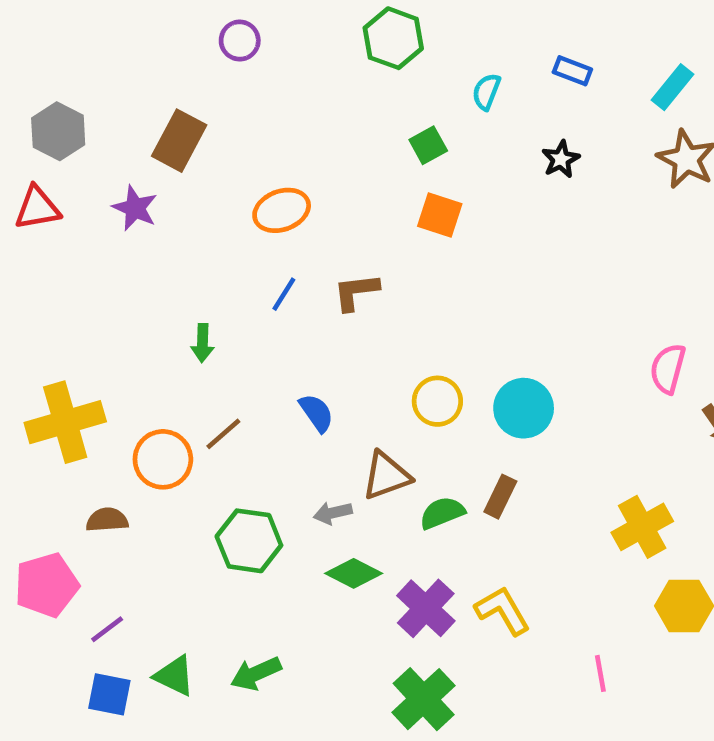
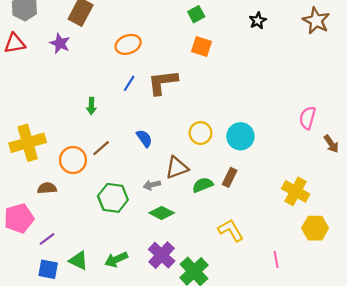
brown L-shape: (356, 292) -> (163, 82), size x1.4
yellow cross: (642, 527) -> (296, 191), turned -32
purple cross: (426, 608) -> (162, 255), moved

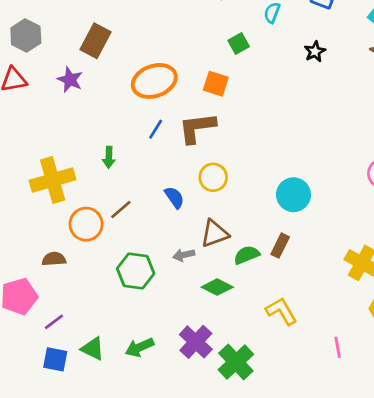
orange ellipse: (128, 44) -> (154, 81), size x1.4
orange square: (202, 47) -> (216, 84), moved
yellow circle: (200, 133) -> (213, 177), moved
yellow cross: (28, 143) -> (53, 180), moved
green diamond: (162, 213) -> (217, 287), moved

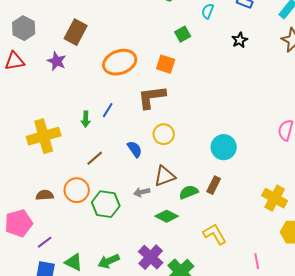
blue line: (156, 129) -> (108, 110), moved
orange circle: (86, 224) -> (77, 190), moved

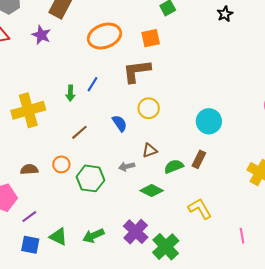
orange square: (166, 64) -> (151, 38), turned -30
brown triangle: (165, 176) -> (150, 150), size x0.7
orange circle: (77, 190) -> (61, 164), size x0.7

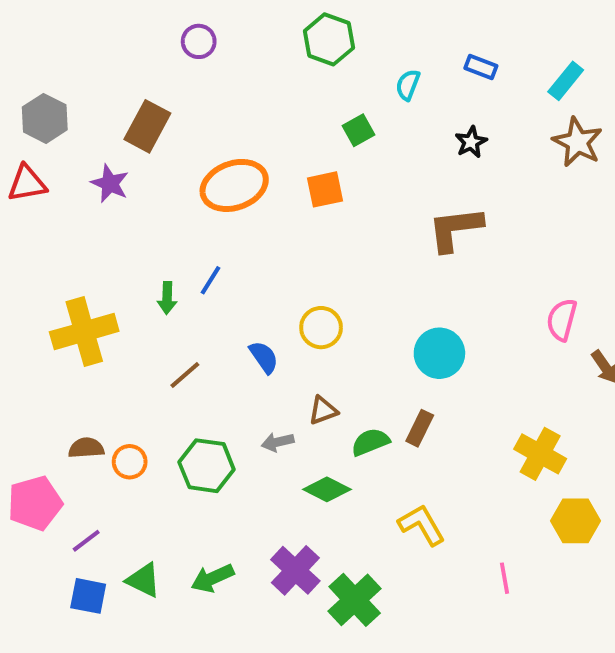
brown L-shape: (137, 71) -> (455, 229), moved
orange circle: (61, 164) -> (130, 462), moved

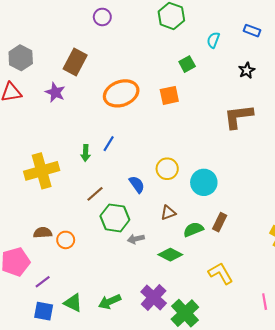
cyan circle: (439, 353) -> (204, 182), moved
gray arrow: (278, 442) -> (136, 239), moved
green hexagon: (207, 466) -> (115, 218), moved

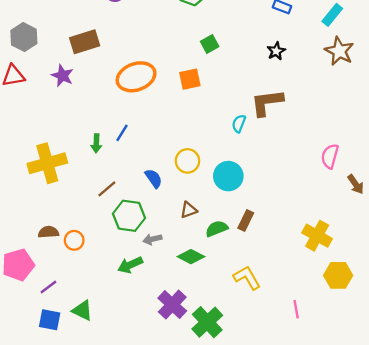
cyan semicircle: (213, 40) -> (239, 124), moved
brown rectangle: (75, 62) -> (85, 42), turned 45
green arrow: (110, 302) -> (130, 265), moved

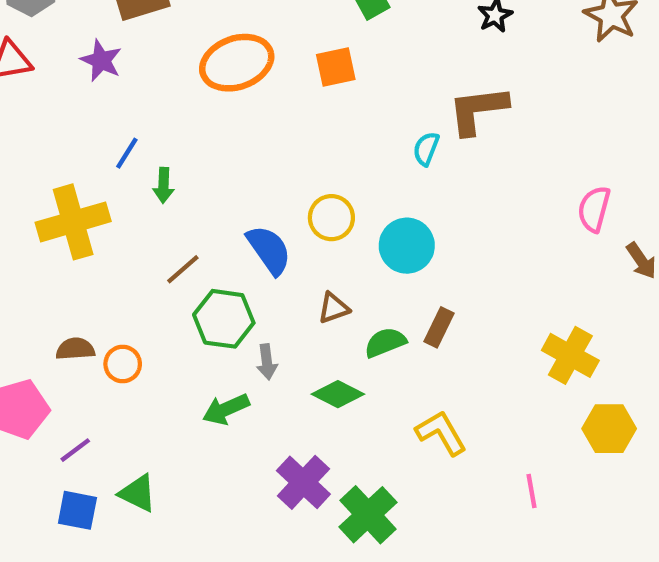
blue line: (122, 133) -> (127, 153), moved
blue semicircle: (154, 178) -> (269, 250), size x1.4
gray arrow: (152, 239) -> (267, 362), turned -84

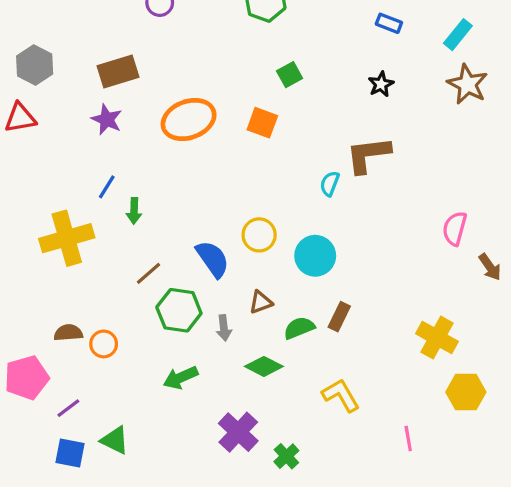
purple star: (101, 61) -> (107, 120), moved
orange square: (336, 67) -> (262, 123), turned 32
gray arrow: (267, 362) -> (224, 328), moved
green cross: (368, 515) -> (286, 456), size x0.6

